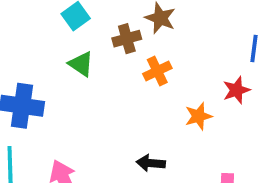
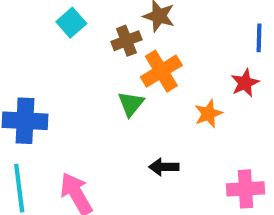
green triangle: (81, 64) -> (131, 104), moved, turned 40
orange cross: (157, 71) -> (161, 71), size x1.4

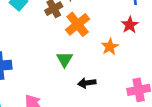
green triangle: (131, 104) -> (65, 59), moved

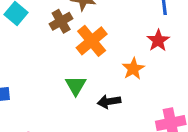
black arrow: (87, 83) -> (109, 102), moved

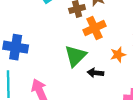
green triangle: (76, 86) -> (75, 56), size x1.5

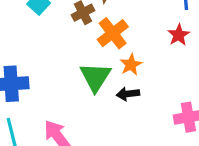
orange star: (118, 55) -> (131, 65), moved

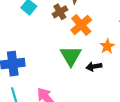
orange star: (131, 65) -> (107, 46), moved

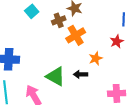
green triangle: (71, 56) -> (56, 76), moved, turned -40

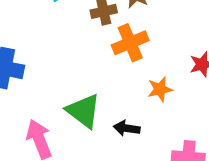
black arrow: (81, 74) -> (127, 128), moved

